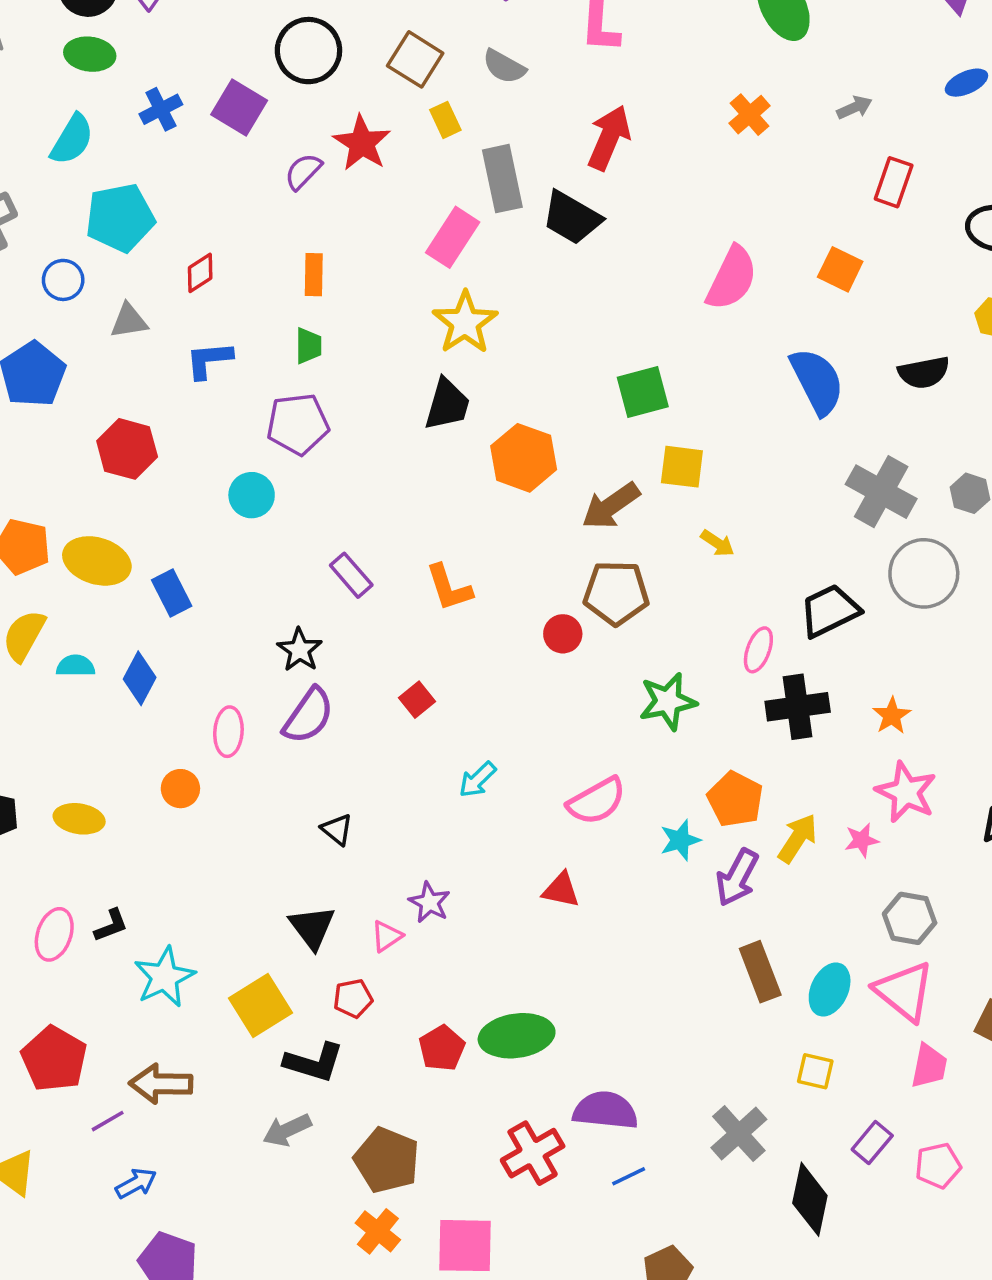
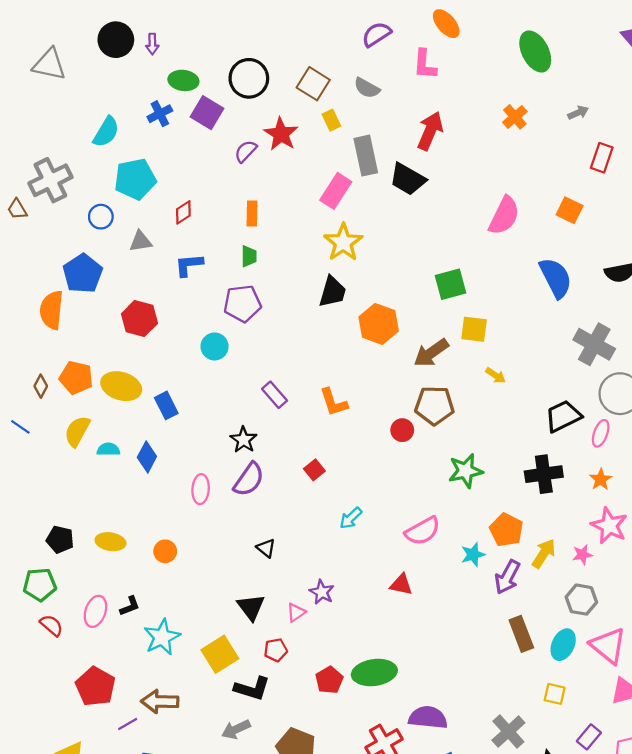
green ellipse: (90, 54) -> (183, 80), moved
pink ellipse: (758, 650) -> (601, 433), moved
orange circle: (180, 789) -> (165, 551), moved
gray hexagon: (910, 918) -> (581, 600), moved

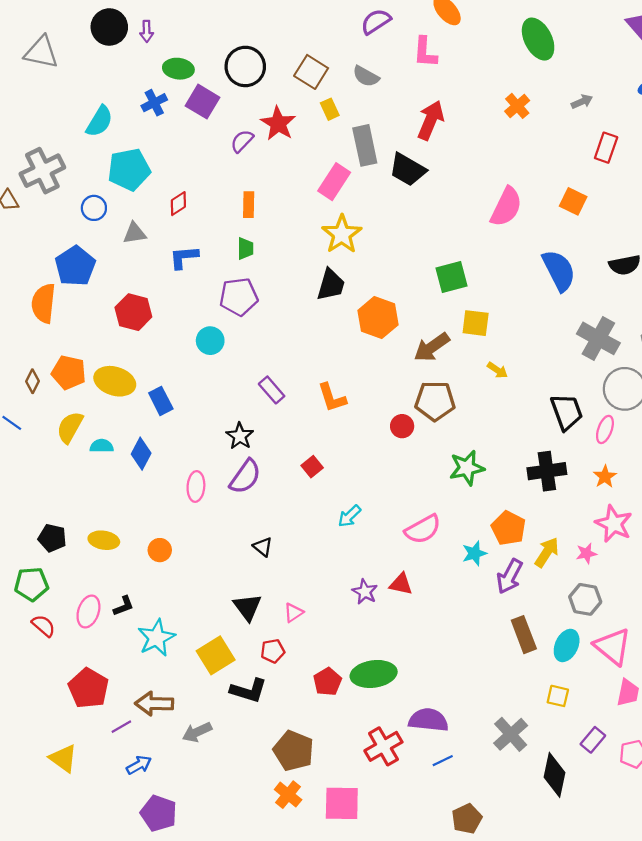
black trapezoid: (563, 416) -> (567, 412), turned 96
purple star: (322, 592) -> (365, 592), moved
gray arrow: (236, 729) -> (197, 732), moved

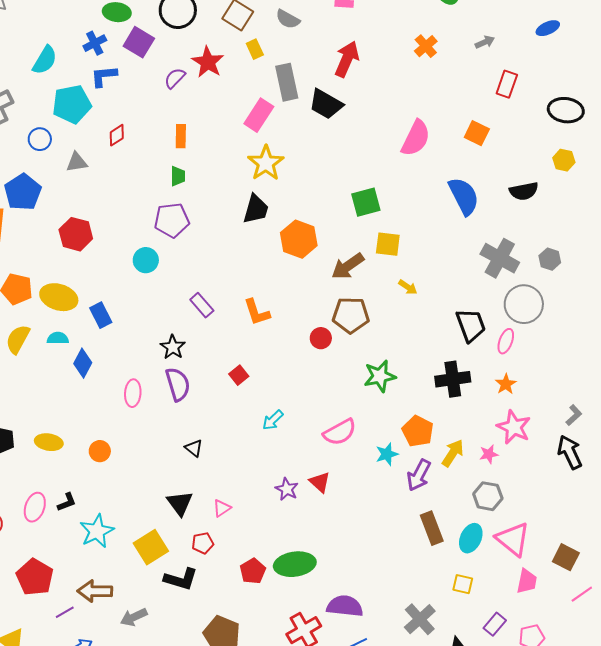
blue L-shape: (184, 257) -> (104, 76), moved
cyan semicircle: (102, 446) -> (58, 338), moved
purple semicircle: (245, 477) -> (178, 384), turned -52
red triangle: (401, 584) -> (320, 482), turned 30

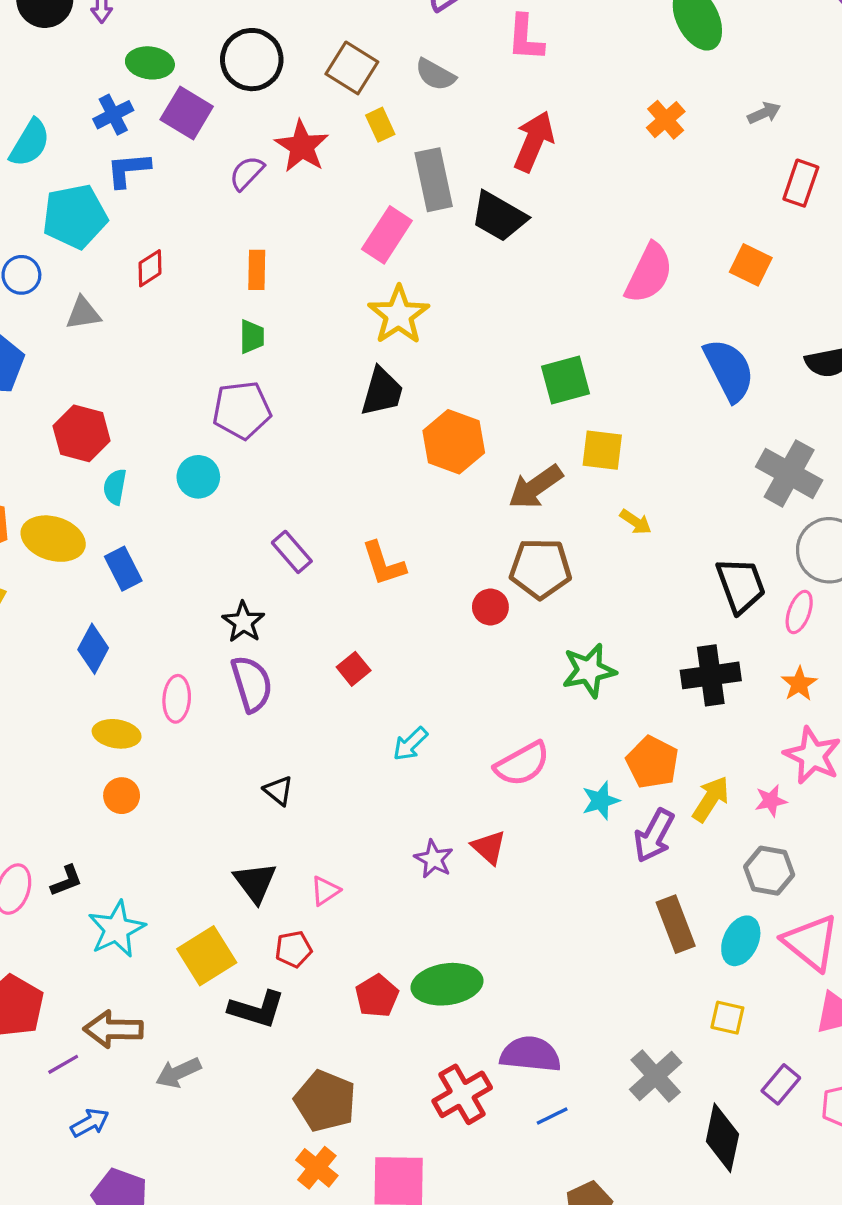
cyan semicircle: (58, 338) -> (115, 487), moved, turned -80
yellow ellipse: (49, 442) -> (117, 734), moved

